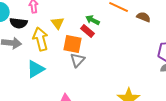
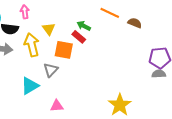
gray triangle: (78, 60) -> (51, 70), moved
cyan triangle: (36, 69) -> (30, 86), moved

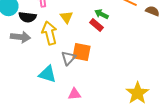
orange square: (64, 50) -> (81, 52), moved
cyan triangle: (30, 86) -> (47, 74), turned 48

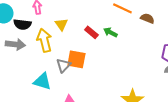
green arrow: (101, 14) -> (110, 32), moved

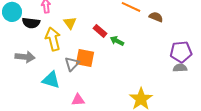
green arrow: (110, 32) -> (117, 41), moved
gray arrow: (15, 44) -> (25, 57), moved

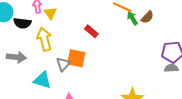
brown semicircle: (156, 17) -> (147, 17), turned 112
yellow triangle: (70, 23) -> (50, 13), moved
green arrow: (117, 41) -> (132, 18), moved, turned 32

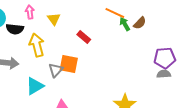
yellow triangle: (50, 13) -> (54, 19), moved
cyan triangle: (42, 80) -> (35, 86), turned -48

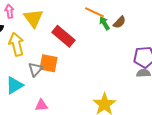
yellow triangle: (54, 19) -> (33, 18), size x1.5
red rectangle: (84, 37) -> (63, 36), size x1.6

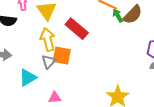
brown semicircle: (119, 22) -> (133, 15), size x1.5
yellow arrow: (16, 44) -> (48, 40), moved

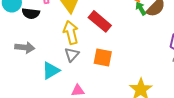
orange square: (62, 56) -> (103, 57), moved

